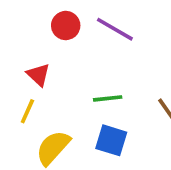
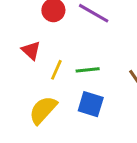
yellow line: (27, 111) -> (56, 70), moved

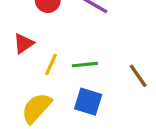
red triangle: (31, 50) -> (24, 44), turned 42

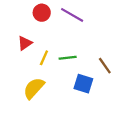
blue square: (88, 102) -> (83, 84), moved

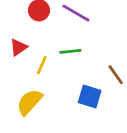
green line: (68, 58) -> (70, 51), moved

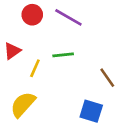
blue square: (90, 97) -> (91, 111), moved

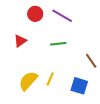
yellow line: (35, 68) -> (50, 79), moved

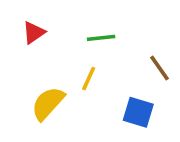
yellow line: (50, 79) -> (89, 79), moved

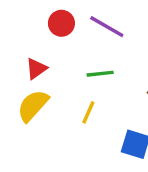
yellow semicircle: (48, 103) -> (33, 106), moved

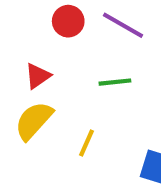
yellow line: (88, 112) -> (86, 143), moved

